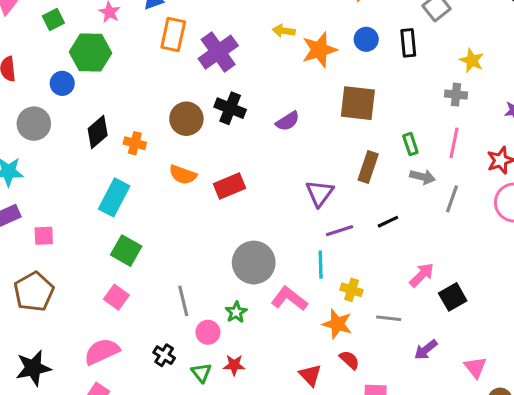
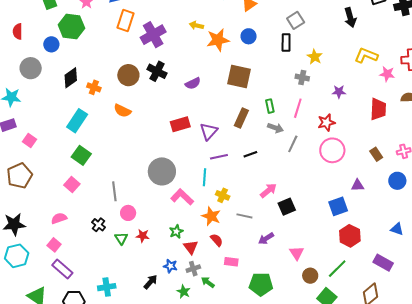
black rectangle: (408, 43) -> (286, 43), moved
red rectangle: (229, 186) -> (180, 124), moved
pink square: (44, 236) -> (30, 141), turned 32
green star: (236, 312) -> (176, 231), moved
pink semicircle: (102, 352) -> (59, 218), size x0.7

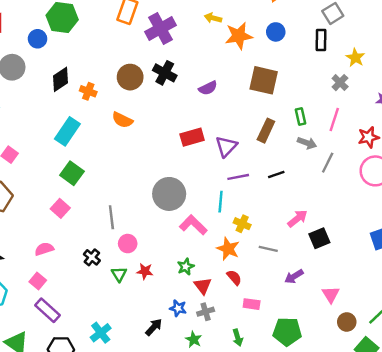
gray cross: (302, 78) -> (340, 83), turned 32
green arrow: (208, 282) -> (238, 338), moved, turned -144
cyan cross: (107, 287) -> (101, 333), turned -30

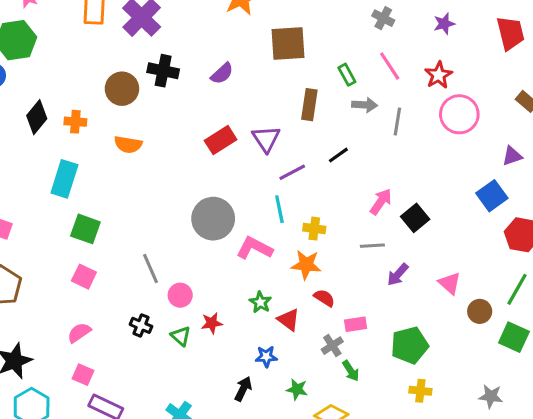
pink line: (334, 120) -> (390, 66), turned -35
gray line: (268, 249) -> (372, 246), moved
gray cross: (206, 312) -> (332, 346), moved

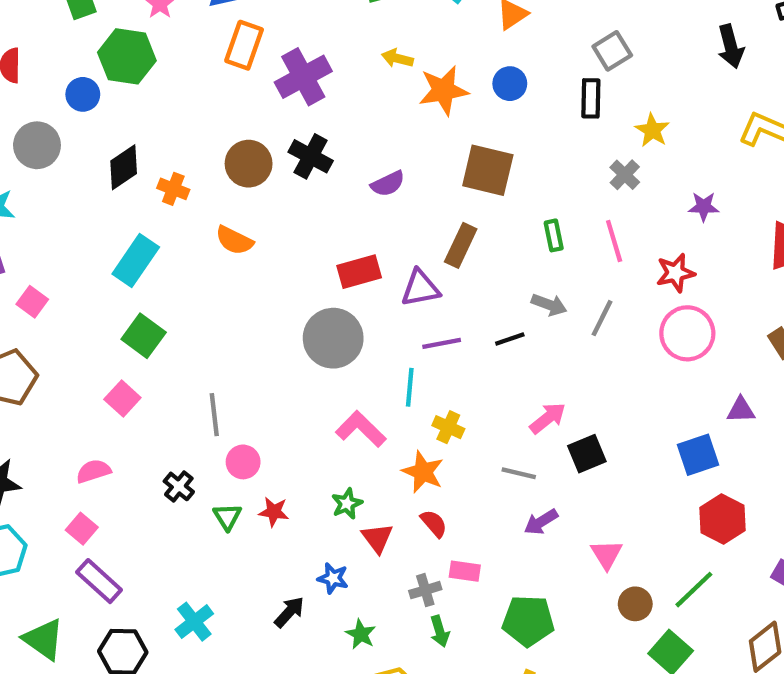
brown rectangle: (309, 105) -> (461, 245), moved
gray arrow: (365, 105) -> (549, 305), moved
purple triangle: (266, 139) -> (420, 288), turned 36
gray circle: (213, 219) -> (333, 338), moved

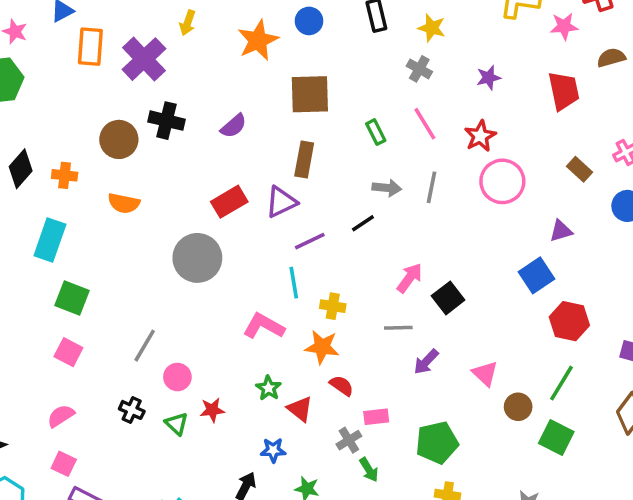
yellow arrow: (397, 58) -> (187, 23), moved, turned -70
gray circle: (333, 338) -> (197, 258), moved
gray line: (214, 415) -> (145, 346), turned 52

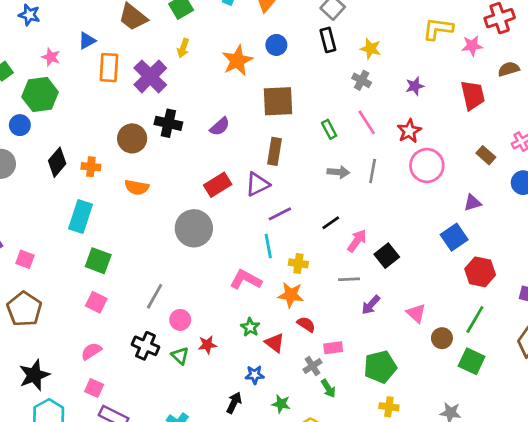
black line: (363, 223) -> (331, 223), moved
black cross: (132, 410) -> (146, 346), size x1.4

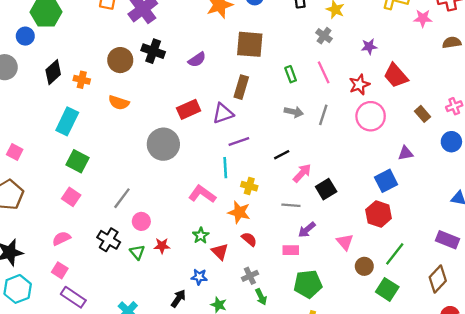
red trapezoid: (473, 95) -> (396, 76), moved, turned 144
red hexagon: (480, 272) -> (379, 214), moved
pink rectangle: (333, 348) -> (291, 250), moved

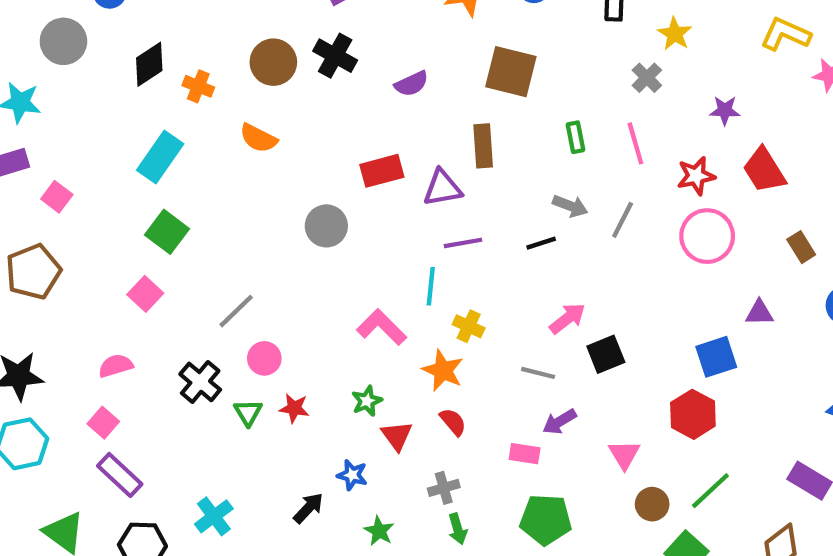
brown rectangle: (241, 87) -> (483, 146), turned -30
gray circle: (163, 144) -> (326, 226), size x0.7
black line: (282, 155) -> (541, 243), moved

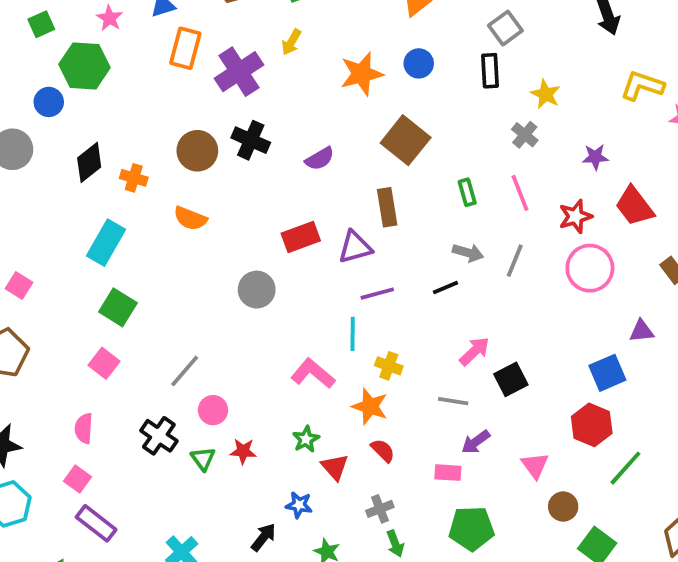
brown square: (511, 72) -> (406, 140), turned 30
pink semicircle: (116, 366) -> (84, 428), turned -64
green line: (710, 491) -> (625, 468), moved

